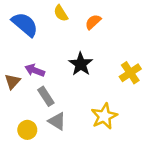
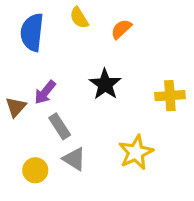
blue semicircle: (25, 24) -> (32, 32), turned -124
purple arrow: (35, 70) -> (45, 92), turned -72
yellow cross: (130, 73) -> (170, 96), turned 30

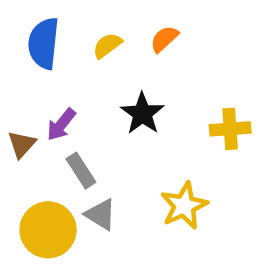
yellow semicircle: (79, 18) -> (107, 46), moved, turned 85
yellow circle: (35, 170) -> (48, 230), size x1.6

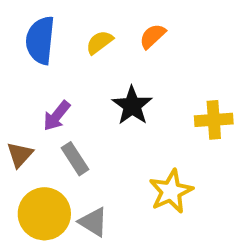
brown triangle: (22, 144) -> (20, 155), moved
gray triangle: (101, 214) -> (93, 222), moved

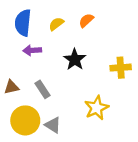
purple arrow: (57, 116) -> (32, 50), moved, turned 48
brown triangle: (20, 155) -> (11, 87), turned 35

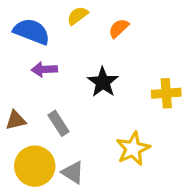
blue semicircle: (23, 23) -> (32, 31), turned 105
yellow semicircle: (56, 24) -> (78, 16), moved

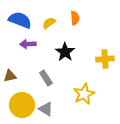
yellow semicircle: (78, 16) -> (49, 23), moved
orange semicircle: (119, 28) -> (75, 18), turned 128
gray rectangle: (59, 123) -> (46, 78), moved

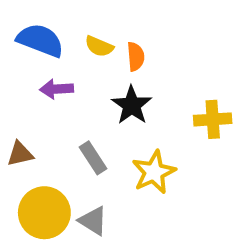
orange semicircle: (75, 18) -> (136, 57), moved
yellow semicircle: (49, 23) -> (99, 46), turned -120
yellow star: (84, 94) -> (154, 172), moved

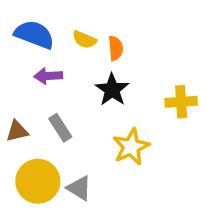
gray rectangle: (93, 158) -> (60, 128), moved

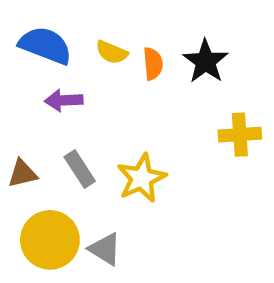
black star: (112, 90) -> (206, 61), moved
yellow star: (131, 147) -> (141, 178), moved

